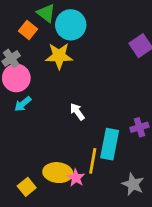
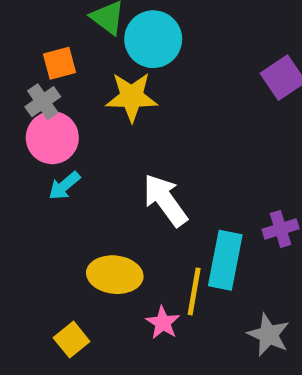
orange square: (28, 30) -> (60, 63), moved, turned 36
white arrow: (77, 112) -> (165, 200), size x1.6
yellow ellipse: (58, 173) -> (115, 275), moved

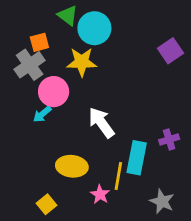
gray cross: (43, 102) -> (30, 65), size x1.5
pink circle: (52, 138) -> (54, 92), moved

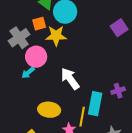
orange square: (39, 42) -> (39, 24), moved

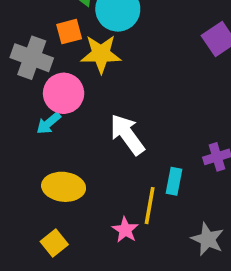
gray cross: (19, 38) -> (32, 58), turned -35
cyan rectangle: (95, 104) -> (174, 181), size x0.6
yellow ellipse: (49, 110) -> (64, 187), moved

